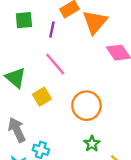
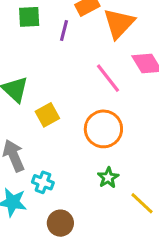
pink line: (55, 64) -> (108, 78), moved

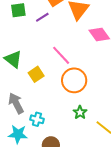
purple line: (64, 30) -> (42, 17), turned 48
pink line: (108, 78) -> (61, 55), moved

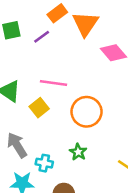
pink line: (61, 55) -> (54, 83), moved, turned -35
green star: (80, 112) -> (78, 152), moved

